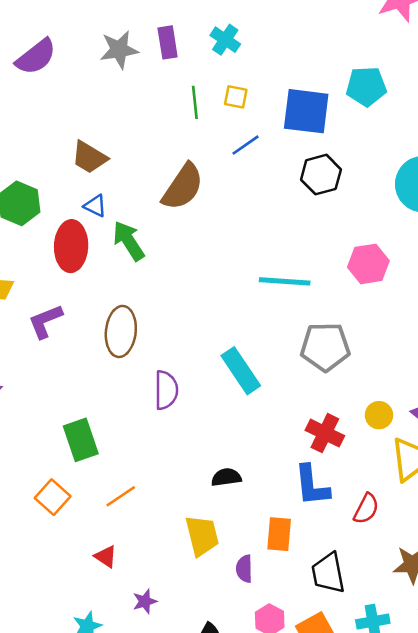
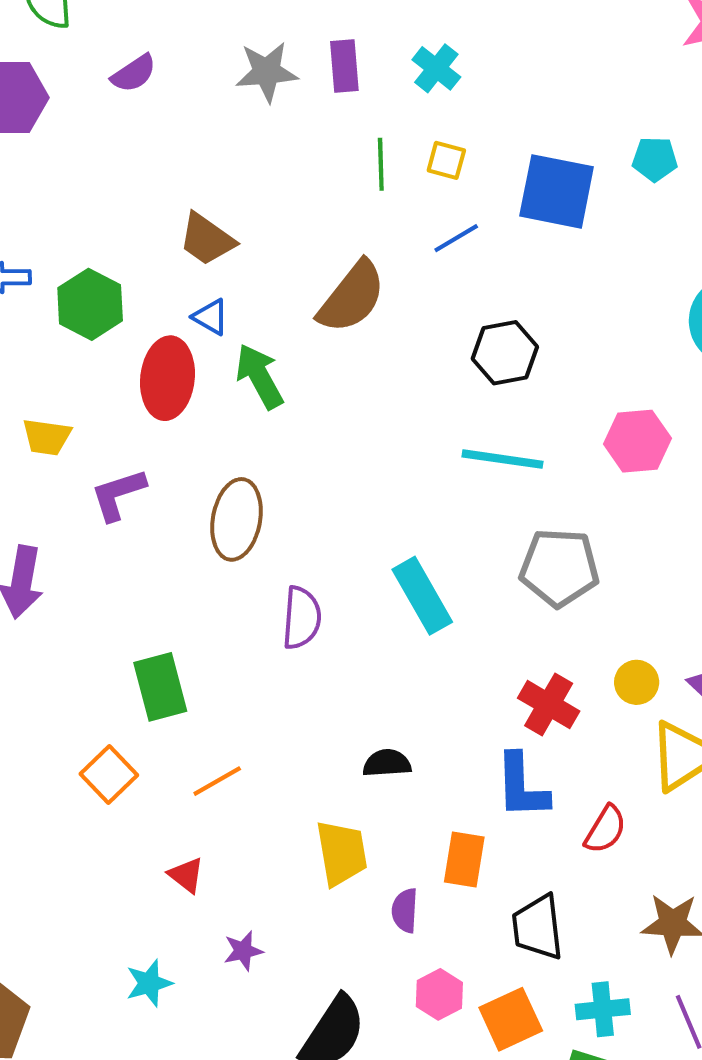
purple semicircle: (36, 57) -> (134, 73), size x0.7
cyan pentagon: (366, 86) -> (655, 159), size x0.7
black hexagon: (321, 175) -> (505, 353), moved

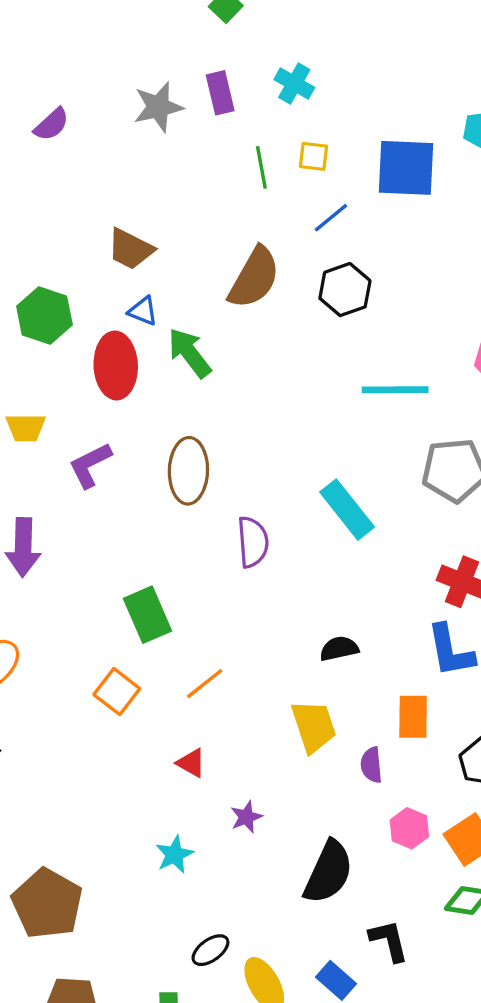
black hexagon: (505, 353) -> (345, 290), moved

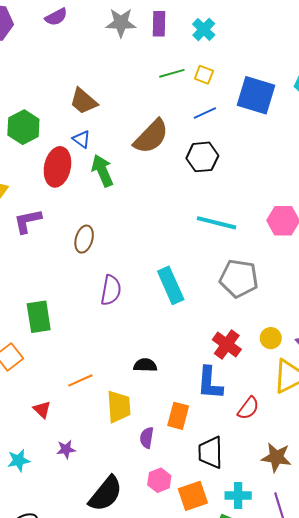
green line: (261, 167) -> (172, 73), turned 70
brown ellipse: (188, 471) -> (84, 239), size x0.7
orange line: (205, 684) -> (80, 380), moved

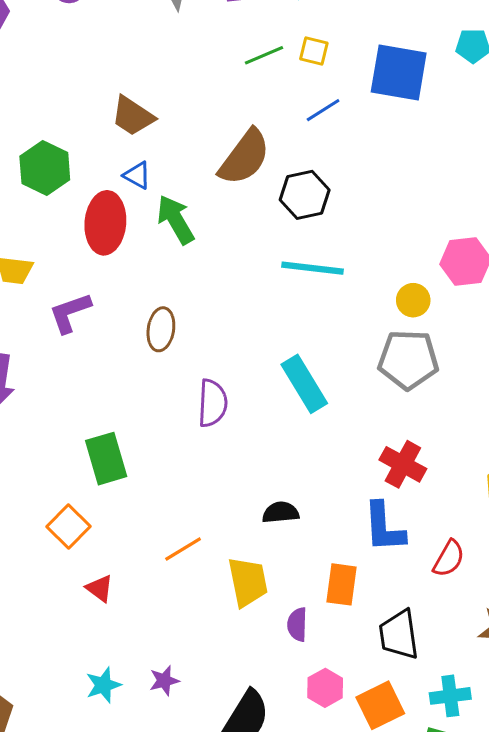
black hexagon: (202, 157) -> (305, 195), moved
cyan line: (217, 223) -> (313, 268), moved
yellow circle: (271, 338) -> (413, 300), moved
red triangle: (42, 410) -> (100, 588), moved
purple star: (66, 449) -> (164, 681), moved

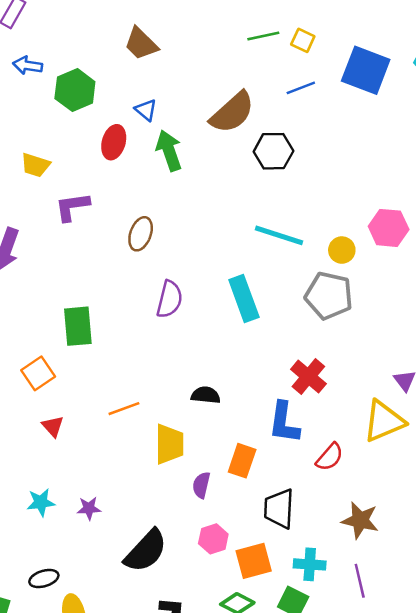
brown trapezoid: (133, 116) -> (141, 44), moved
red ellipse: (105, 223) -> (114, 142), size x0.7
cyan line: (313, 268) -> (279, 235), moved

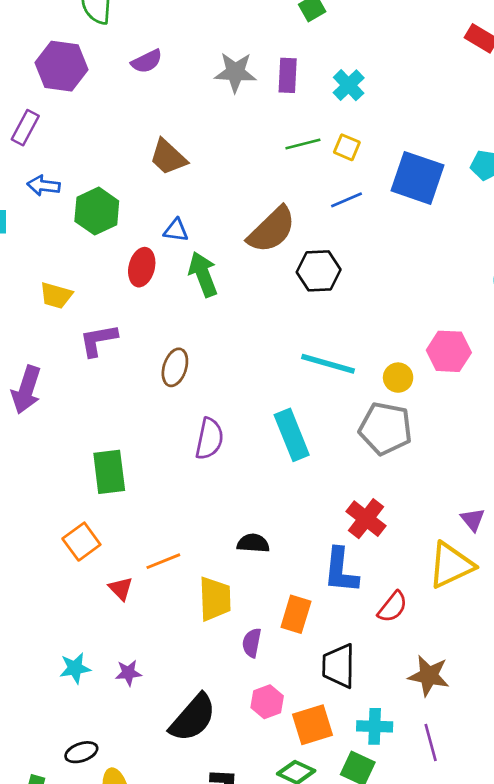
blue triangle: (146, 110) -> (176, 230), turned -30
orange square: (38, 373) -> (81, 542), moved
red triangle: (53, 426) -> (121, 589), moved

